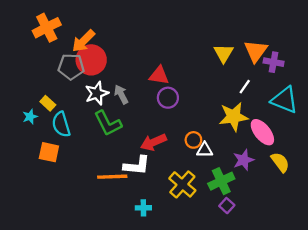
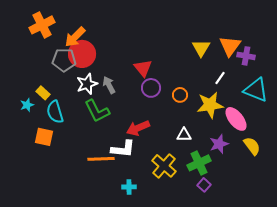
red triangle: (159, 75) -> (143, 68), turned 42
orange circle: (193, 140) -> (180, 95), moved

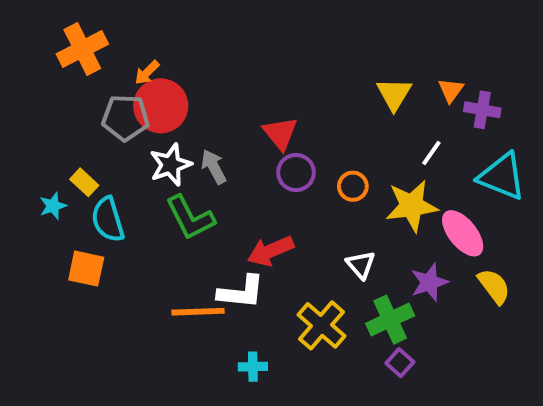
orange arrow: (75, 37) -> (147, 73), size x0.6
orange triangle: (230, 46) -> (451, 90), size x0.6
white triangle: (184, 135) -> (361, 265), turned 49

